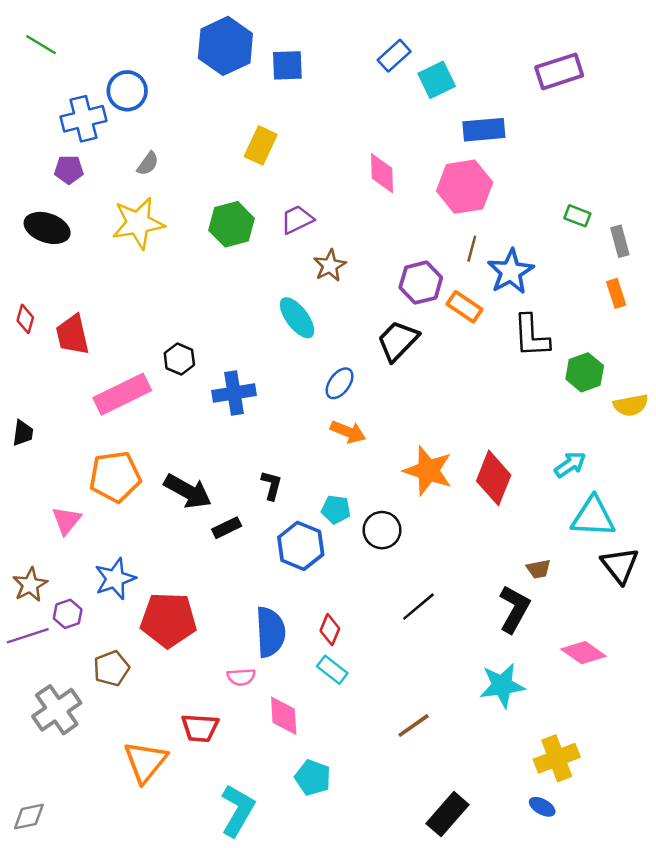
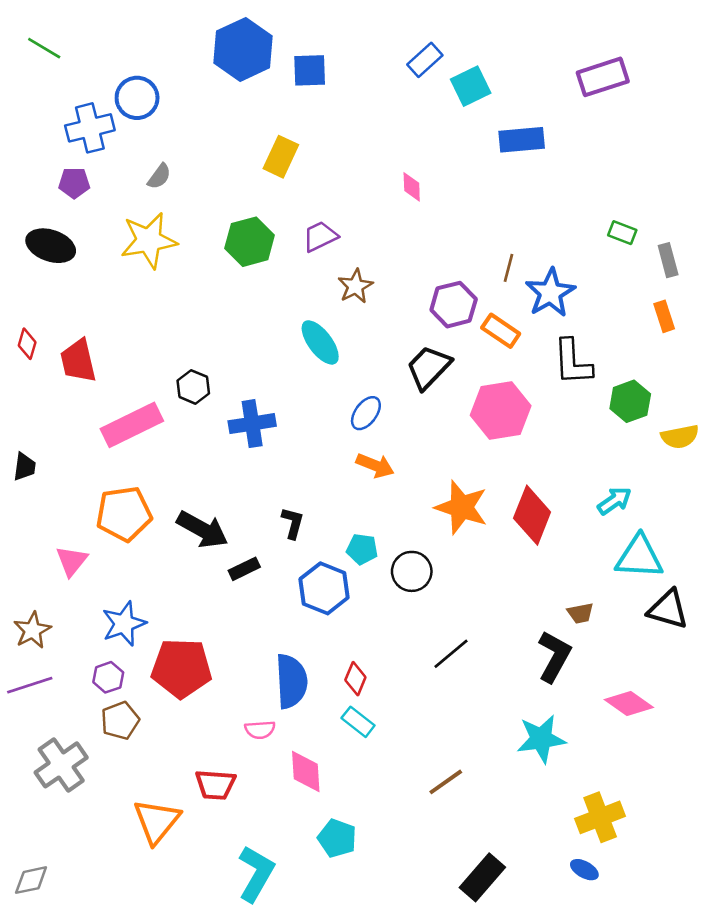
pink diamond: (382, 173) -> (412, 187), size x0.7
pink hexagon: (465, 187) -> (501, 410), moved
black triangle: (620, 565) -> (668, 609), turned -36
purple hexagon: (68, 614) -> (108, 677), moved

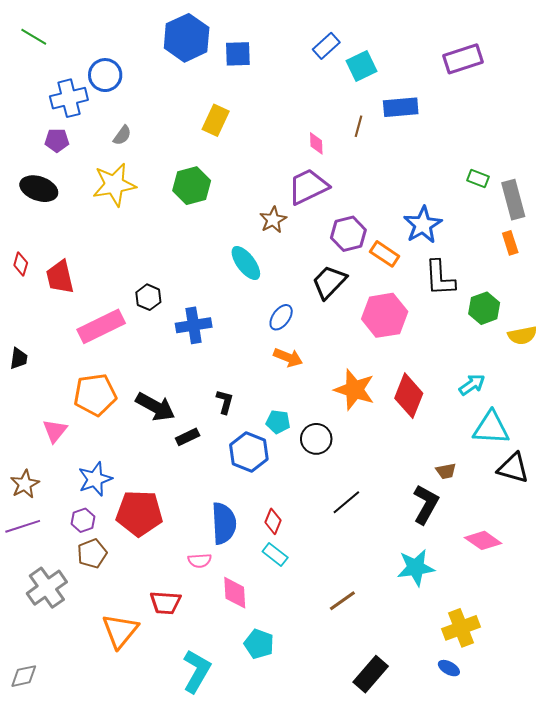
purple trapezoid: (320, 237) -> (308, 187), moved, size x1.5
gray rectangle: (668, 260) -> (513, 200), size x1.5
brown line: (509, 268) -> (358, 126), moved

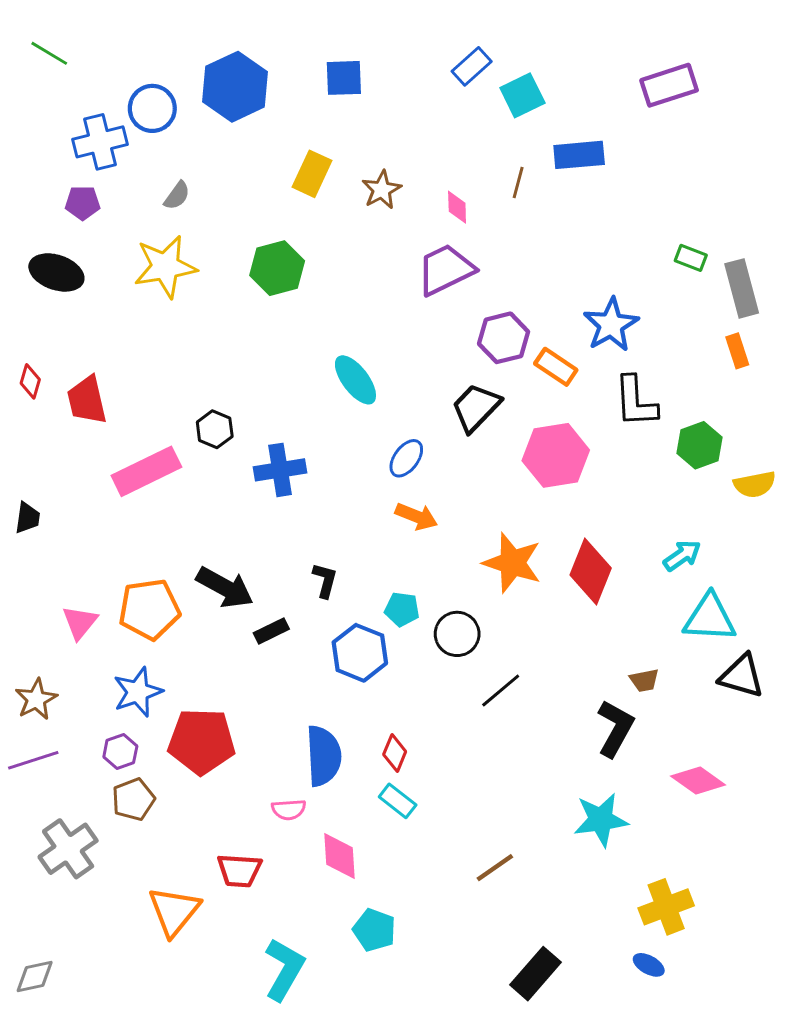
blue hexagon: (187, 38) -> (235, 87), moved
brown star: (273, 220) -> (382, 190), moved
orange pentagon: (95, 395) -> (149, 609), moved
black line: (346, 502) -> (501, 691), moved

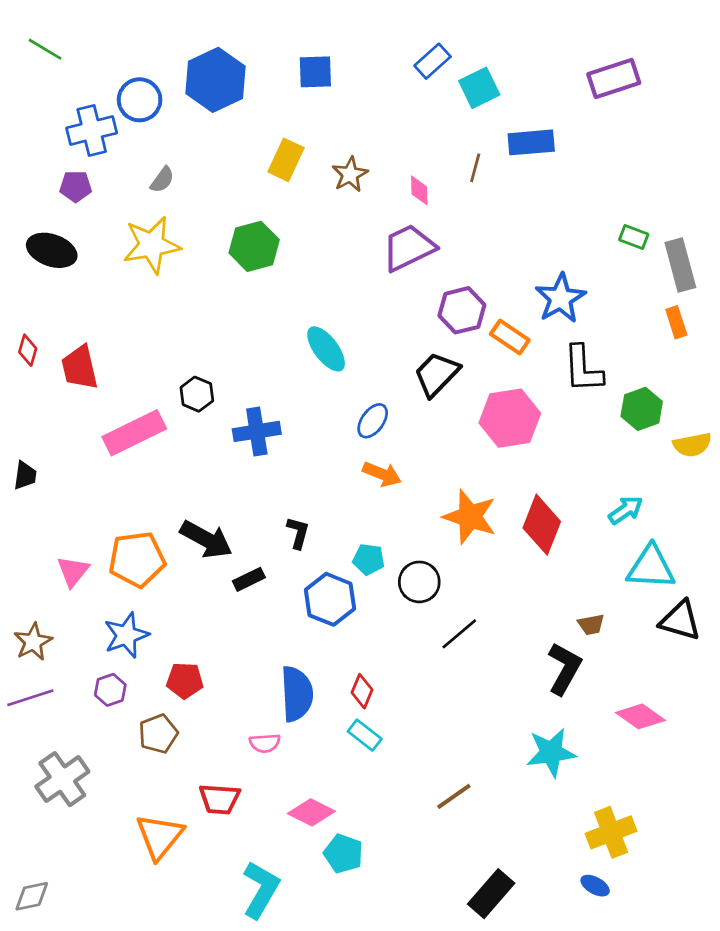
red pentagon: (202, 741) -> (185, 681), size x0.6
brown pentagon: (133, 799) -> (158, 734), moved
pink diamond: (340, 856) -> (311, 812), moved, turned -60

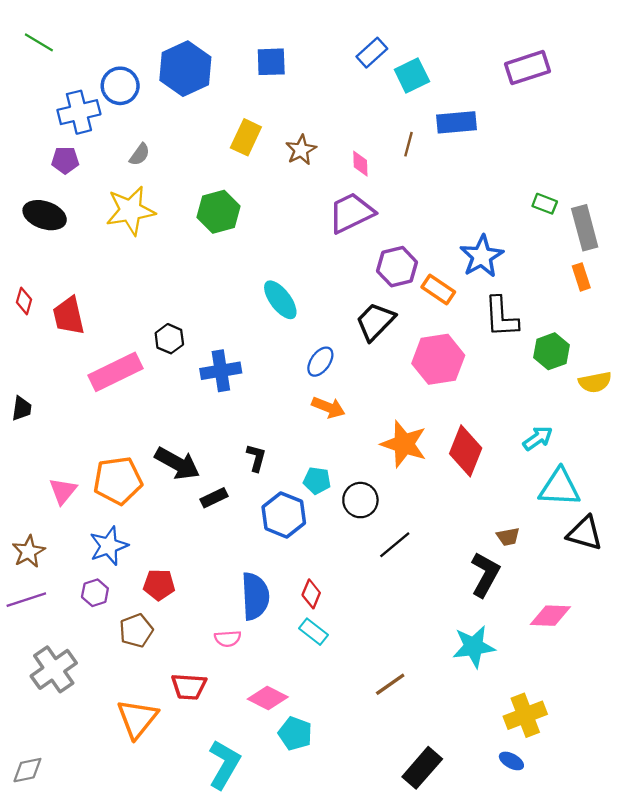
pink diamond: (640, 716) -> (550, 616), turned -33

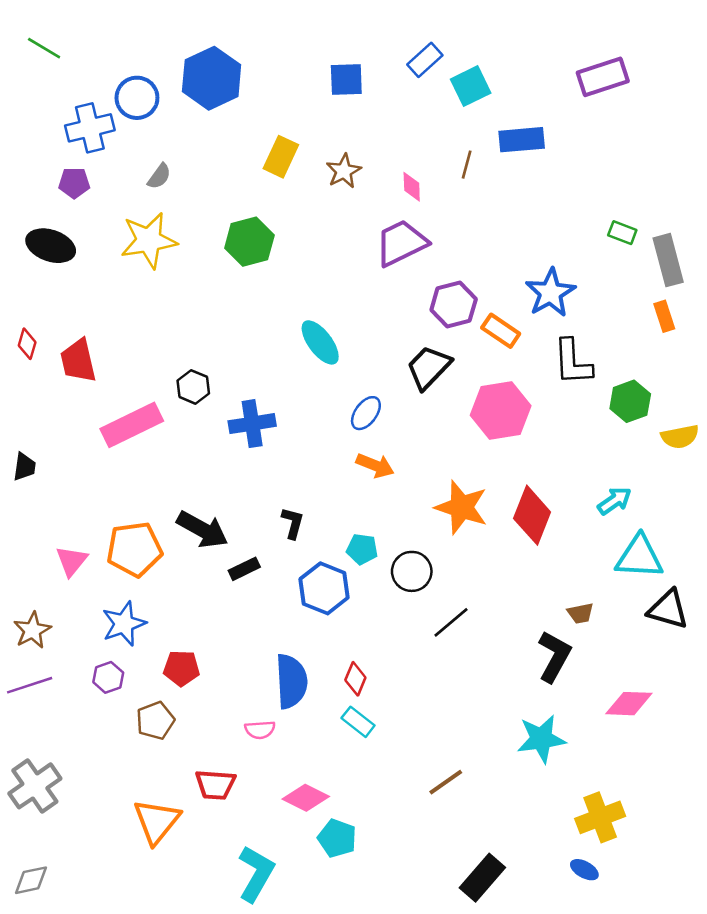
blue square: (271, 62) -> (346, 79), moved
gray cross: (54, 669) -> (35, 786), moved

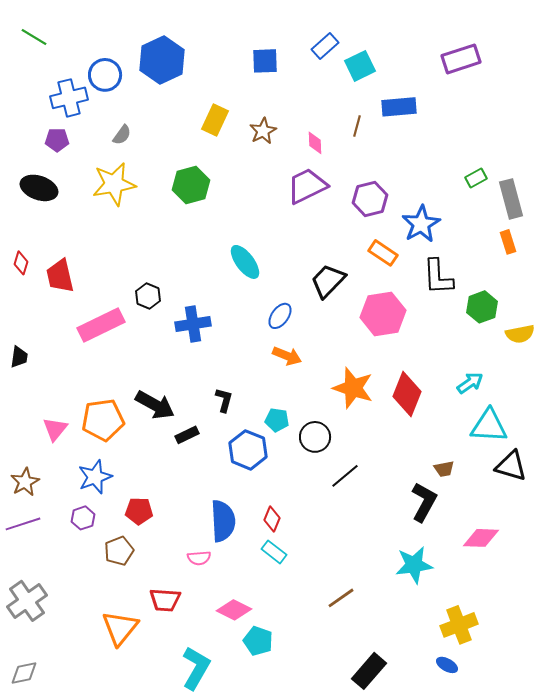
green rectangle: (622, 233) -> (476, 178), turned -50
purple hexagon: (454, 305) -> (370, 199), moved

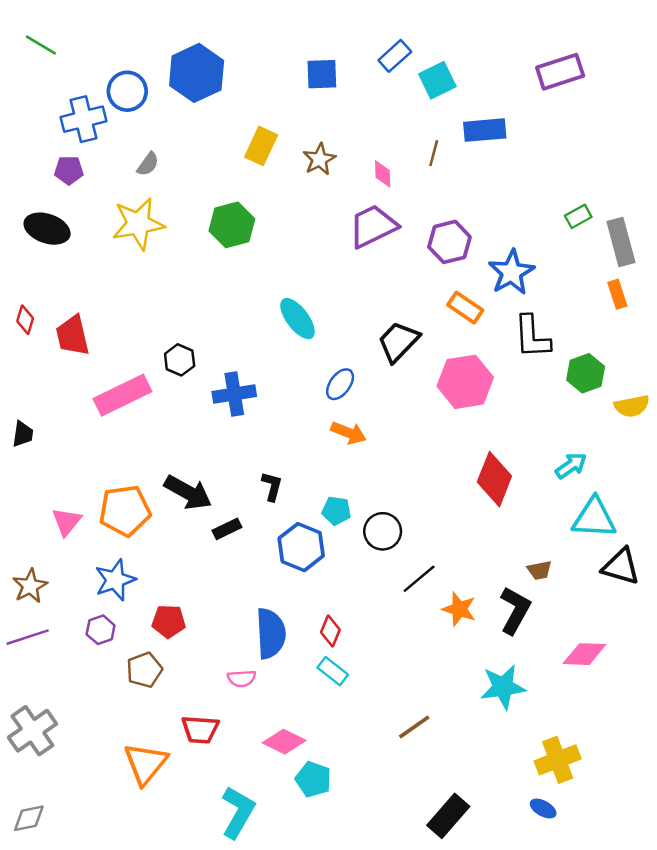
orange star: (353, 388) -> (459, 609), moved, size x0.7

